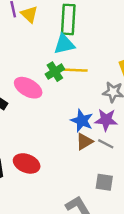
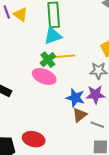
pink ellipse: (28, 88) -> (44, 76), moved
gray line: (106, 144) -> (97, 125), moved

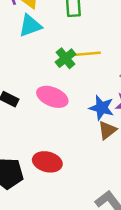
cyan triangle: (53, 36) -> (30, 26), moved
pink ellipse: (44, 76) -> (52, 97), moved

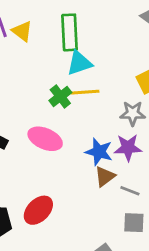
cyan triangle: (30, 26) -> (79, 63), moved
red ellipse: (47, 162) -> (38, 210), turned -60

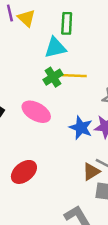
green rectangle: (70, 32) -> (67, 23), size x0.7
cyan triangle: (79, 63) -> (55, 48), moved
brown triangle: (105, 176) -> (91, 172), moved

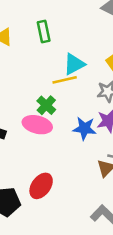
cyan triangle: (55, 48) -> (74, 64), moved
green cross: (53, 77) -> (46, 105), moved

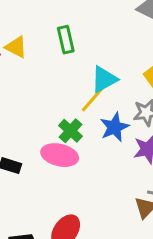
yellow line: (65, 80) -> (93, 99), turned -35
blue star: (84, 128) -> (114, 127), moved, turned -30

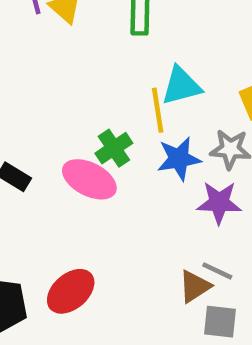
yellow line: (93, 99) -> (158, 110), turned -64

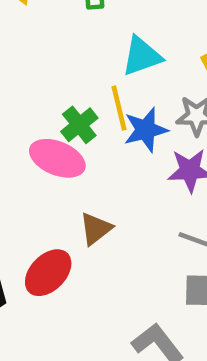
yellow line: (158, 110) -> (119, 108), moved
brown triangle: (195, 286) -> (96, 229), moved

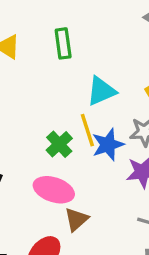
pink ellipse: (57, 158) -> (54, 190), moved

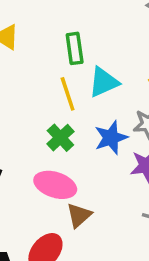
green rectangle: (63, 43) -> (75, 48), moved
yellow line: (87, 130) -> (68, 94), moved

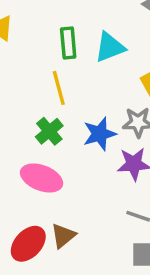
cyan triangle: (104, 82) -> (110, 47), moved
brown triangle: (79, 215) -> (63, 236), moved

